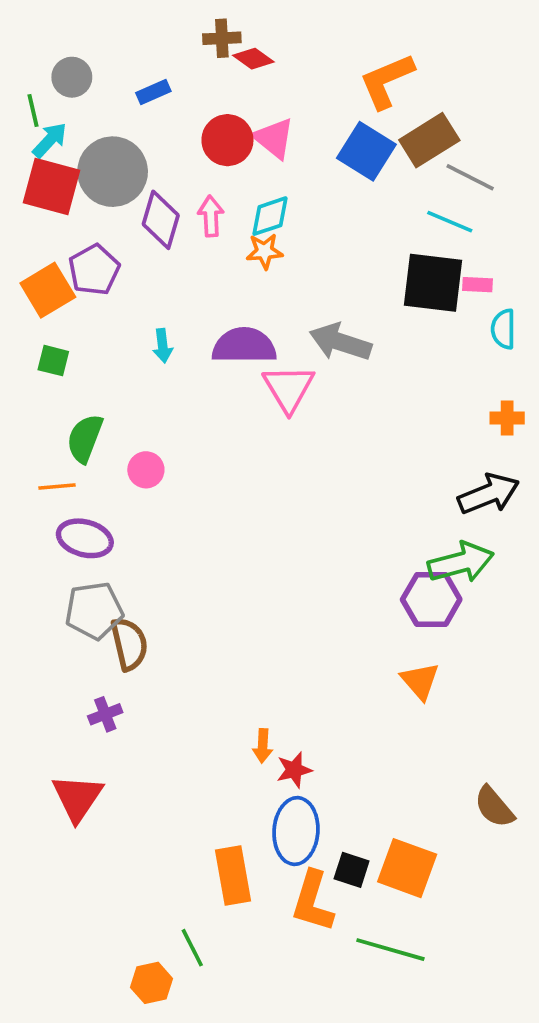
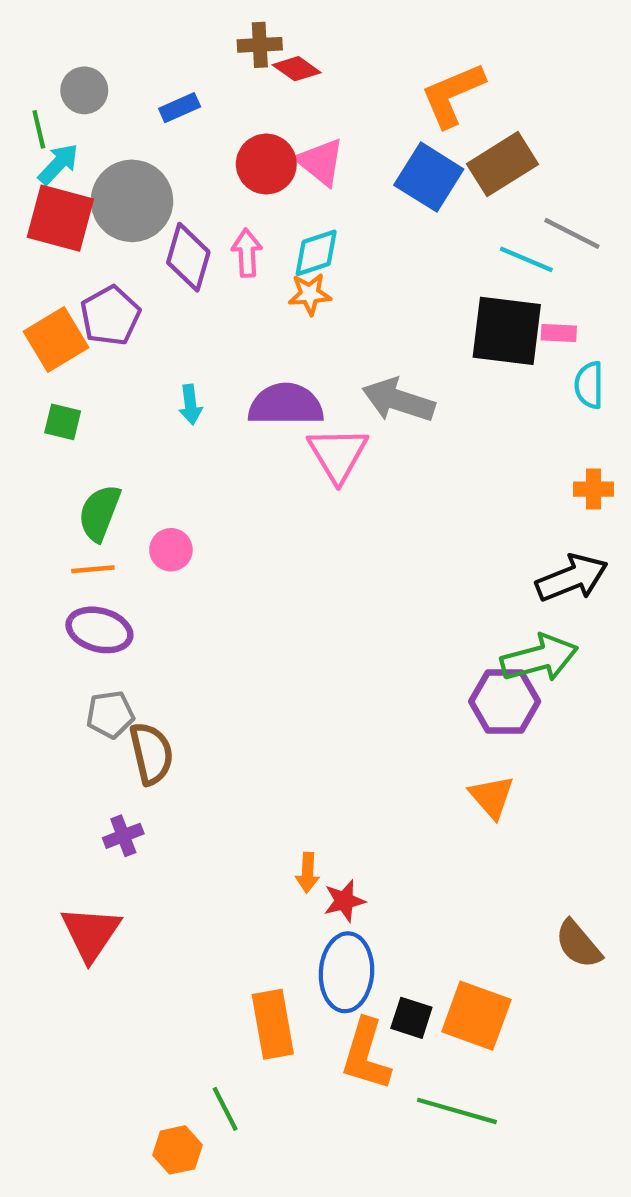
gray line: (470, 177) -> (572, 233), moved
orange line: (57, 486) -> (93, 569), moved
gray pentagon: (94, 611) -> (110, 714), size x0.7

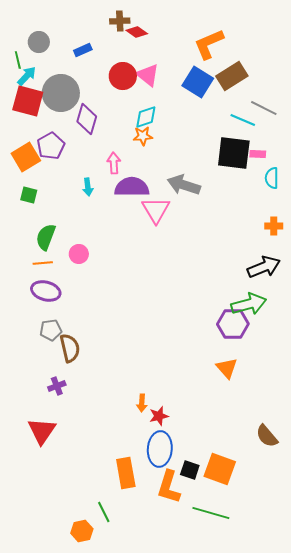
pink arrow: (247, 253) -> (114, 163), moved

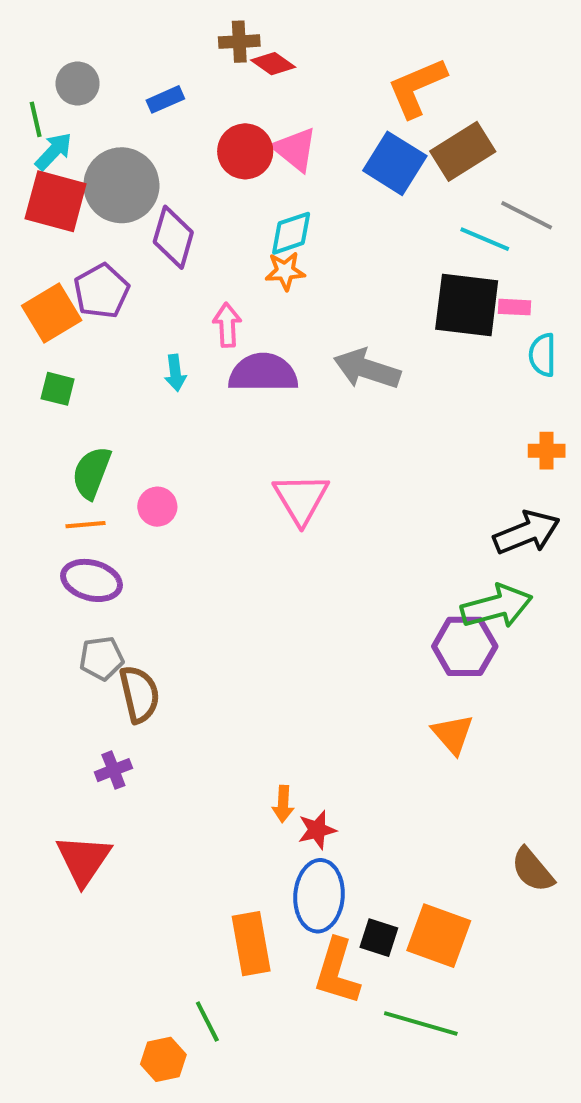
pink triangle: (156, 210) -> (301, 499), moved

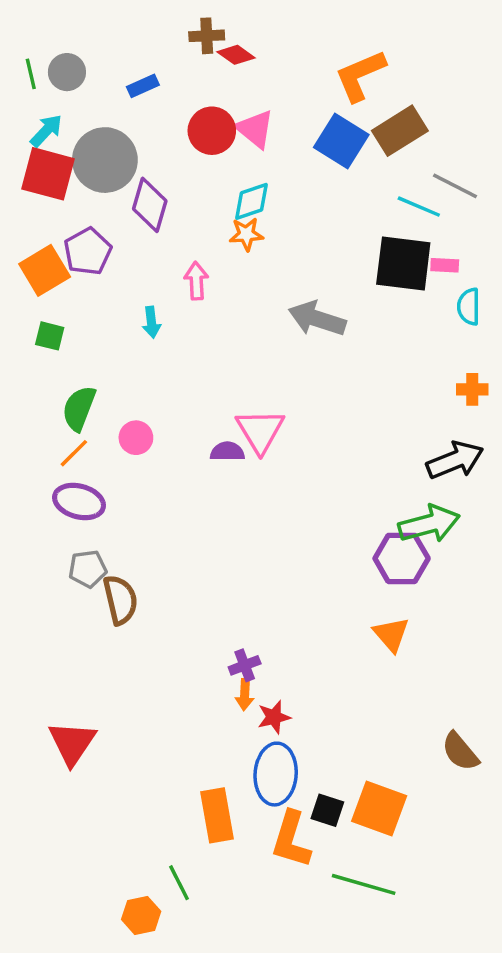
green line: (36, 119) -> (31, 74), moved
purple semicircle: (263, 373) -> (227, 451), moved, size x0.6
orange line: (86, 525) -> (74, 453), turned -40
purple cross: (113, 770) -> (245, 665), moved

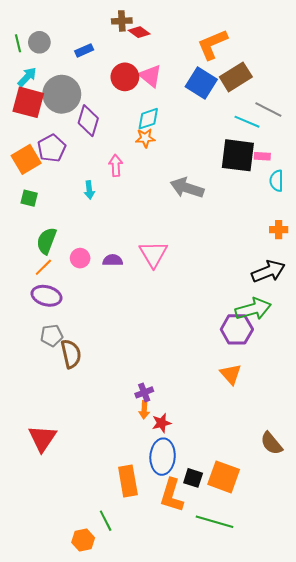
purple semicircle: (227, 451) -> (113, 260), moved

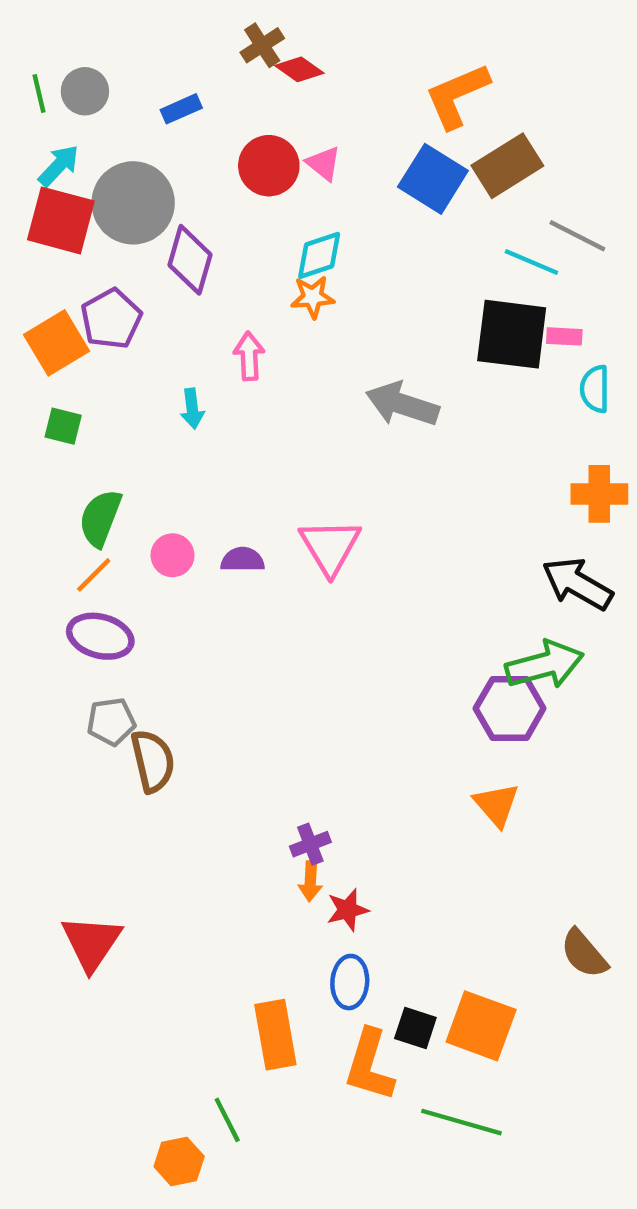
brown cross: (122, 21) -> (262, 45), turned -30
pink triangle: (150, 76) -> (324, 163), size x0.7
orange cross: (279, 230) -> (599, 494), size x1.4
black arrow: (268, 271) -> (577, 584), turned -128
blue ellipse: (163, 457) -> (350, 982), size x0.7

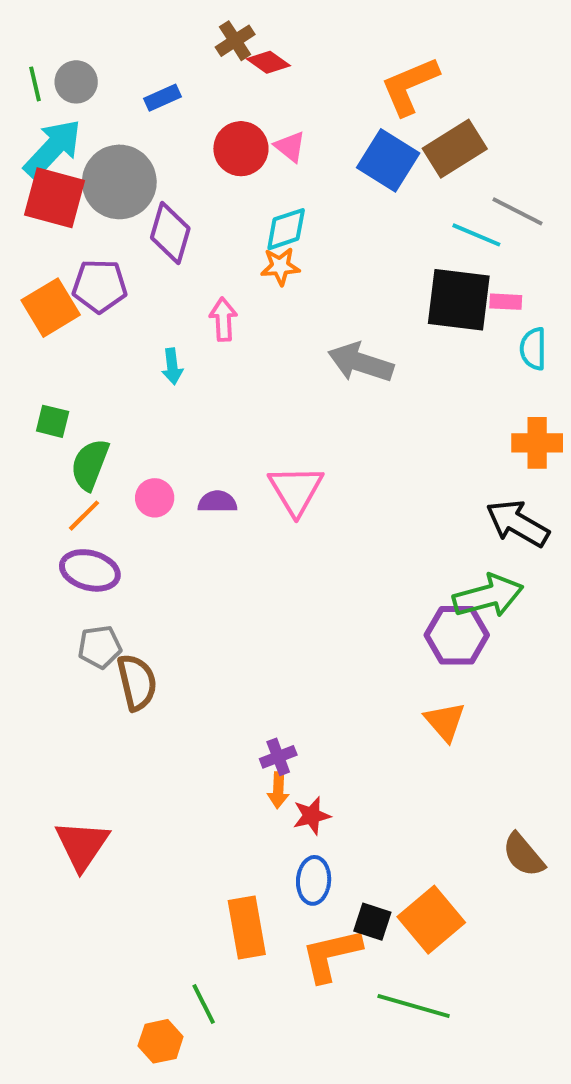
cyan arrow: (59, 166) -> (53, 149), size x1.6
purple pentagon: (111, 319) -> (100, 286), turned 30
green square: (63, 426) -> (53, 421), moved
orange square: (481, 1026) -> (431, 920), turned 30
orange L-shape: (369, 1065) -> (331, 955), turned 60

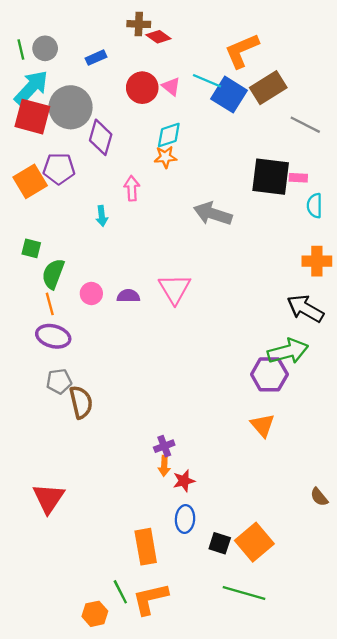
brown cross: (235, 41) -> (139, 24), turned 35
cyan line: (476, 235) -> (207, 81), moved
orange line: (84, 516) -> (50, 304), turned -60
brown semicircle: (523, 855) -> (319, 497), moved, size x0.7
orange L-shape: (331, 955) -> (150, 599), moved

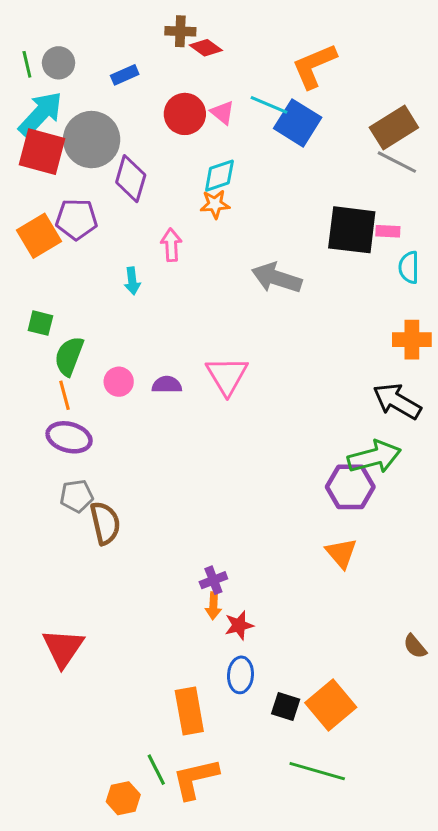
brown rectangle: (268, 88) -> (394, 128), moved

